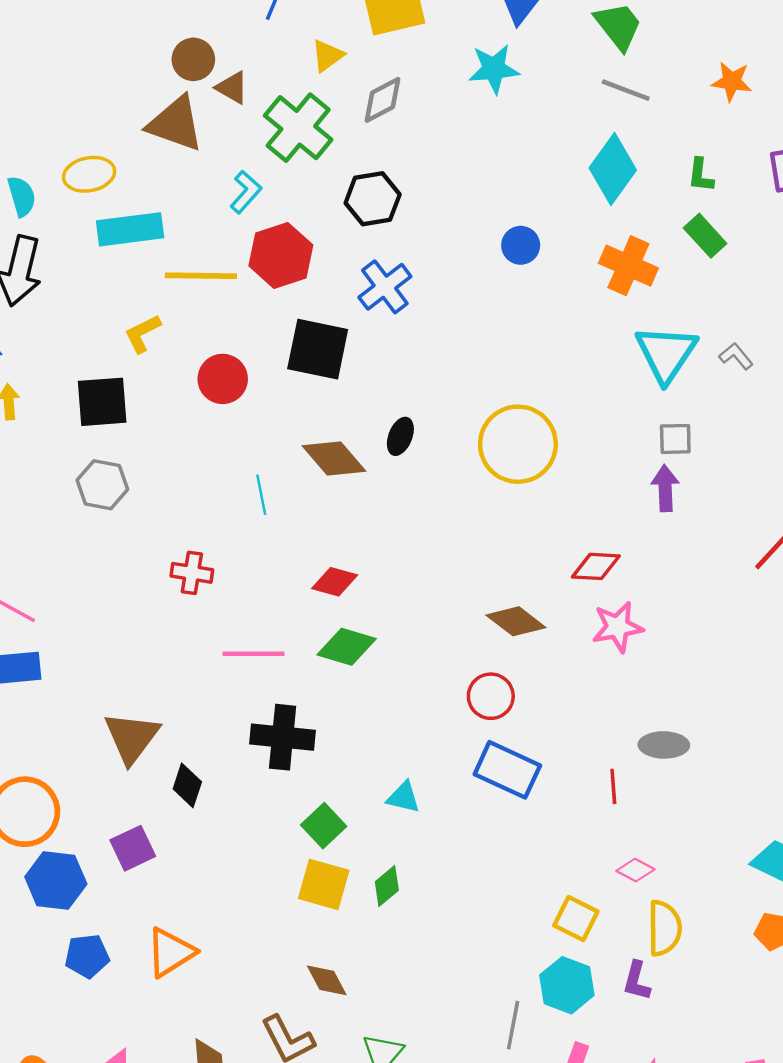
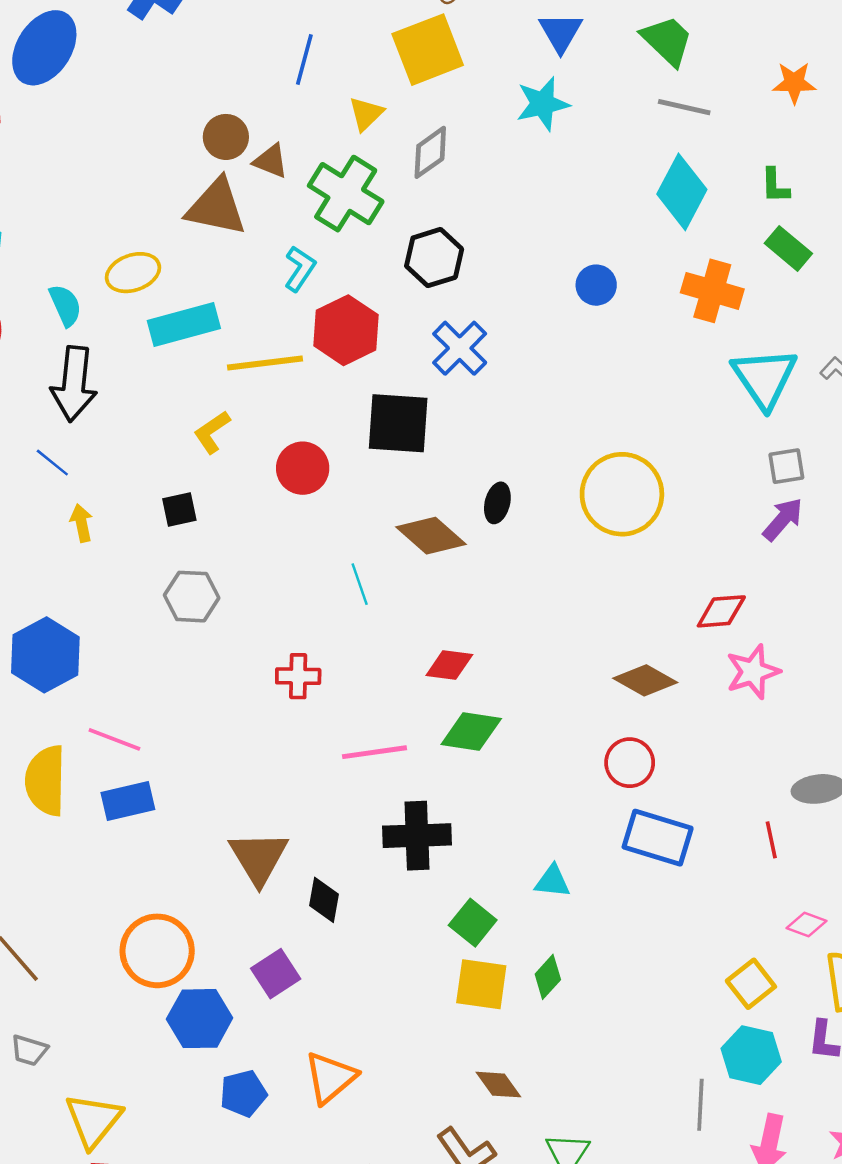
black square: (102, 402) -> (179, 510), size x0.6
purple arrow: (665, 488) -> (783, 519), turned 51
yellow square: (576, 918) -> (751, 984), turned 33

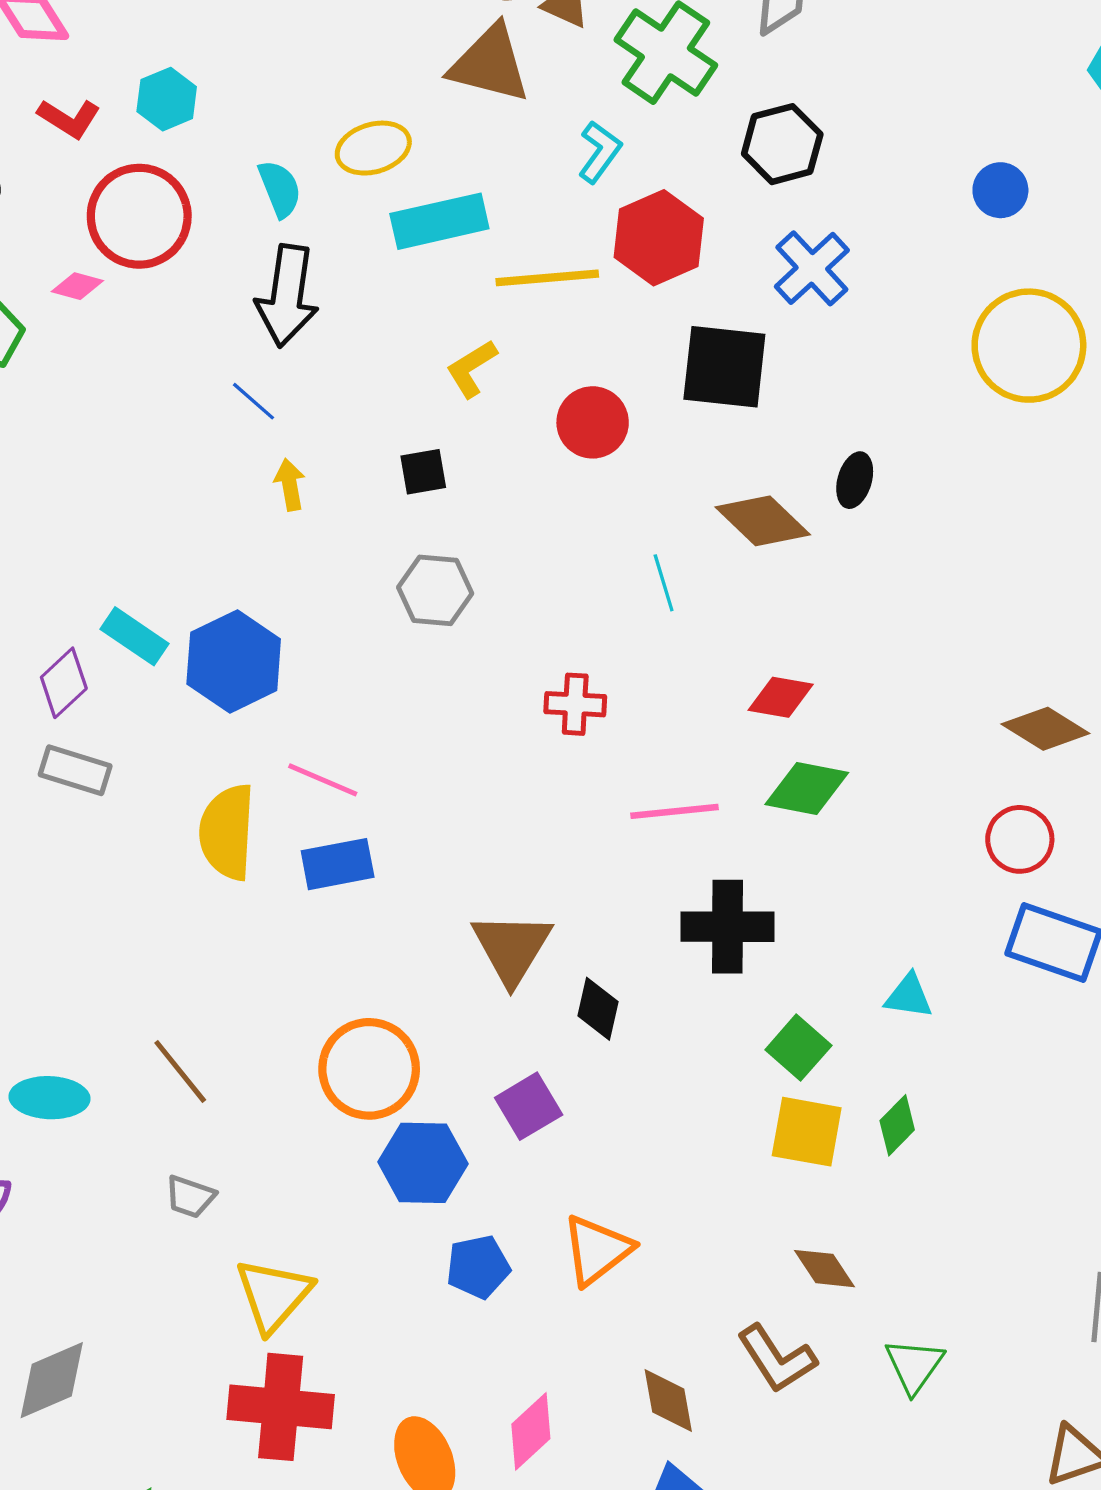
yellow circle: (622, 494) -> (1029, 346), moved

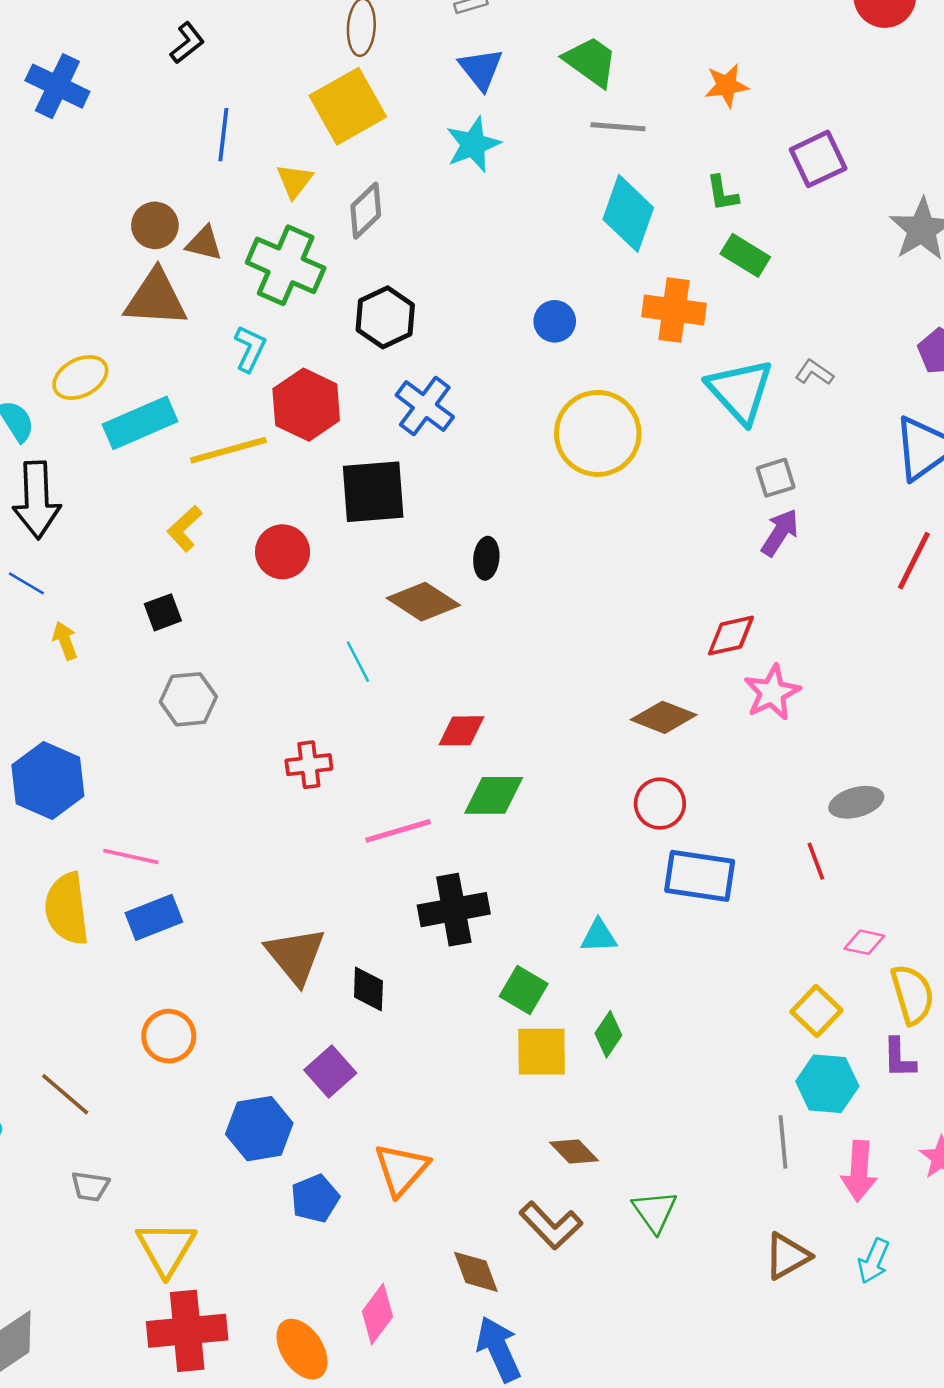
orange circle: (369, 1069) -> (169, 1036), moved, size x0.7

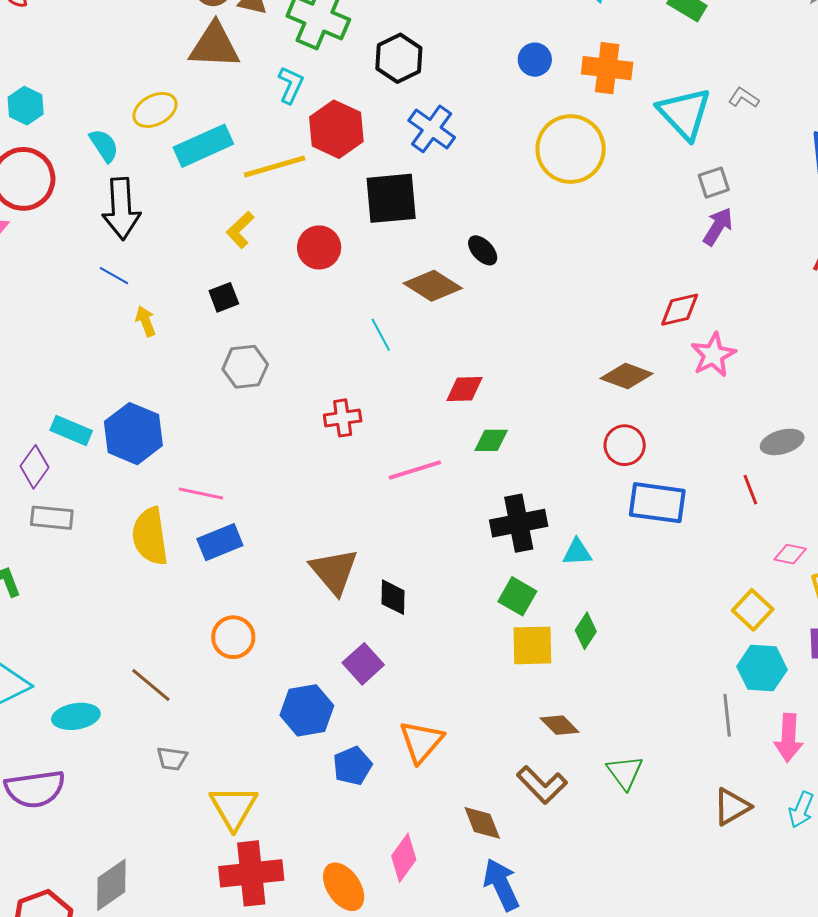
orange cross: (674, 310) -> (607, 68), moved
black ellipse: (486, 558) -> (483, 250), turned -48
green diamond: (494, 795) -> (491, 440), size x0.7
black cross: (454, 910) -> (519, 523), moved

